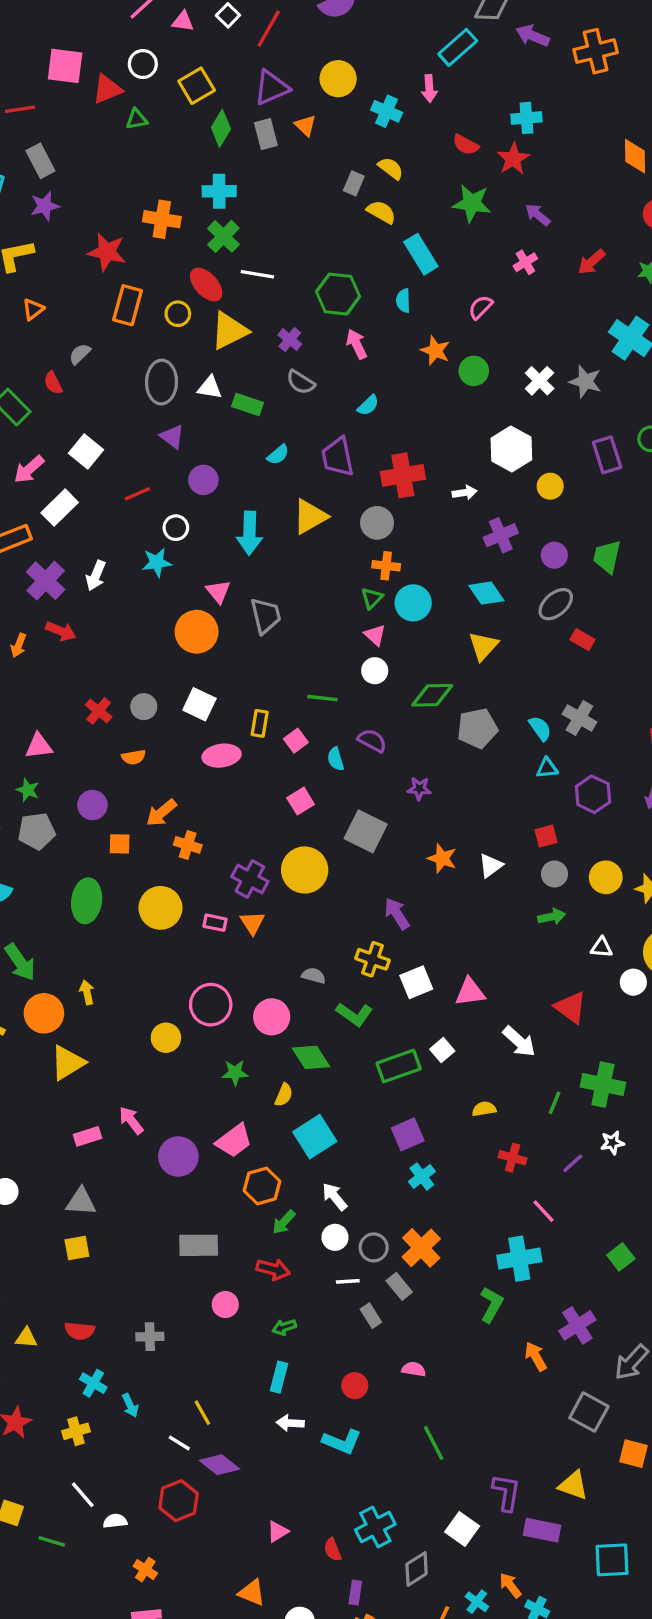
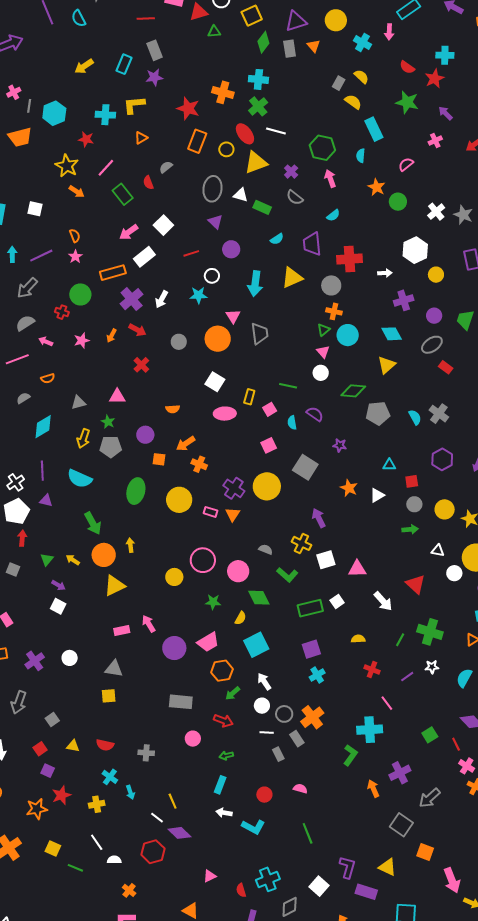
gray circle: (144, 707) -> (179, 342), moved
red cross: (99, 711) -> (141, 365), moved
cyan triangle: (547, 768) -> (389, 465), moved

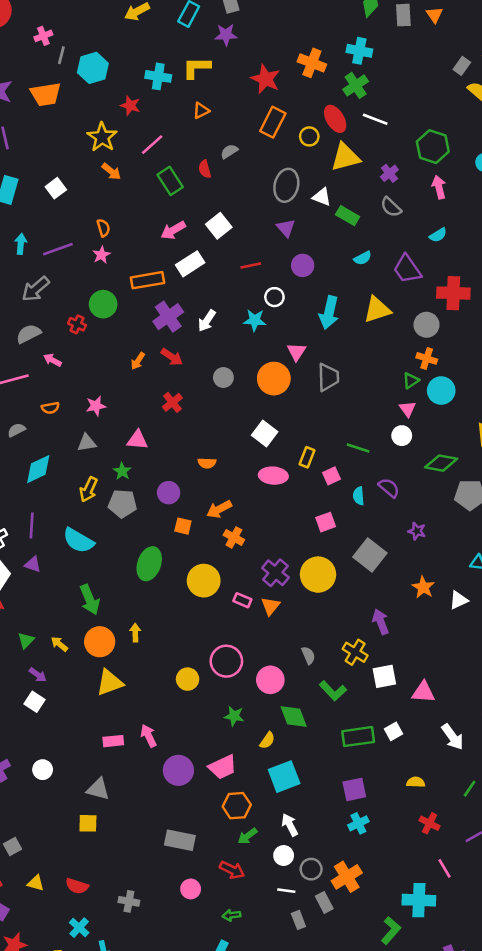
white square: (35, 209) -> (56, 188), turned 35
purple trapezoid: (312, 244) -> (407, 269), turned -35
pink star: (82, 340) -> (96, 406), moved
gray semicircle: (266, 549) -> (308, 655), turned 40

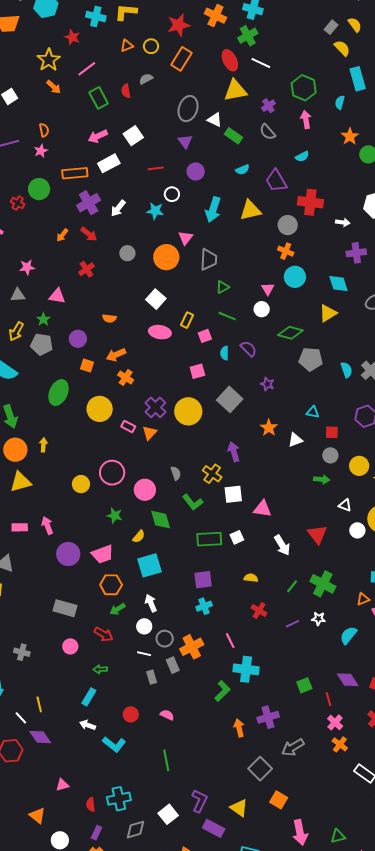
red star: (266, 79) -> (179, 25), turned 30
yellow circle: (309, 136) -> (151, 46), moved
green triangle: (411, 381) -> (222, 287), moved
pink line: (444, 868) -> (230, 641), moved

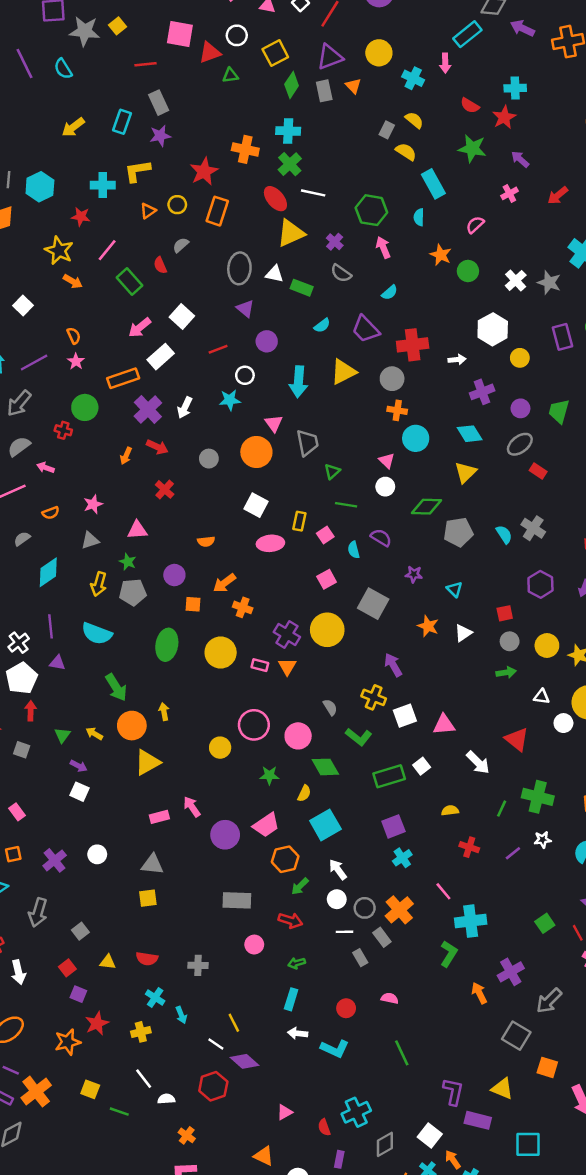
cyan triangle: (313, 412) -> (455, 589), moved, turned 48
white square: (168, 814) -> (430, 1136), moved

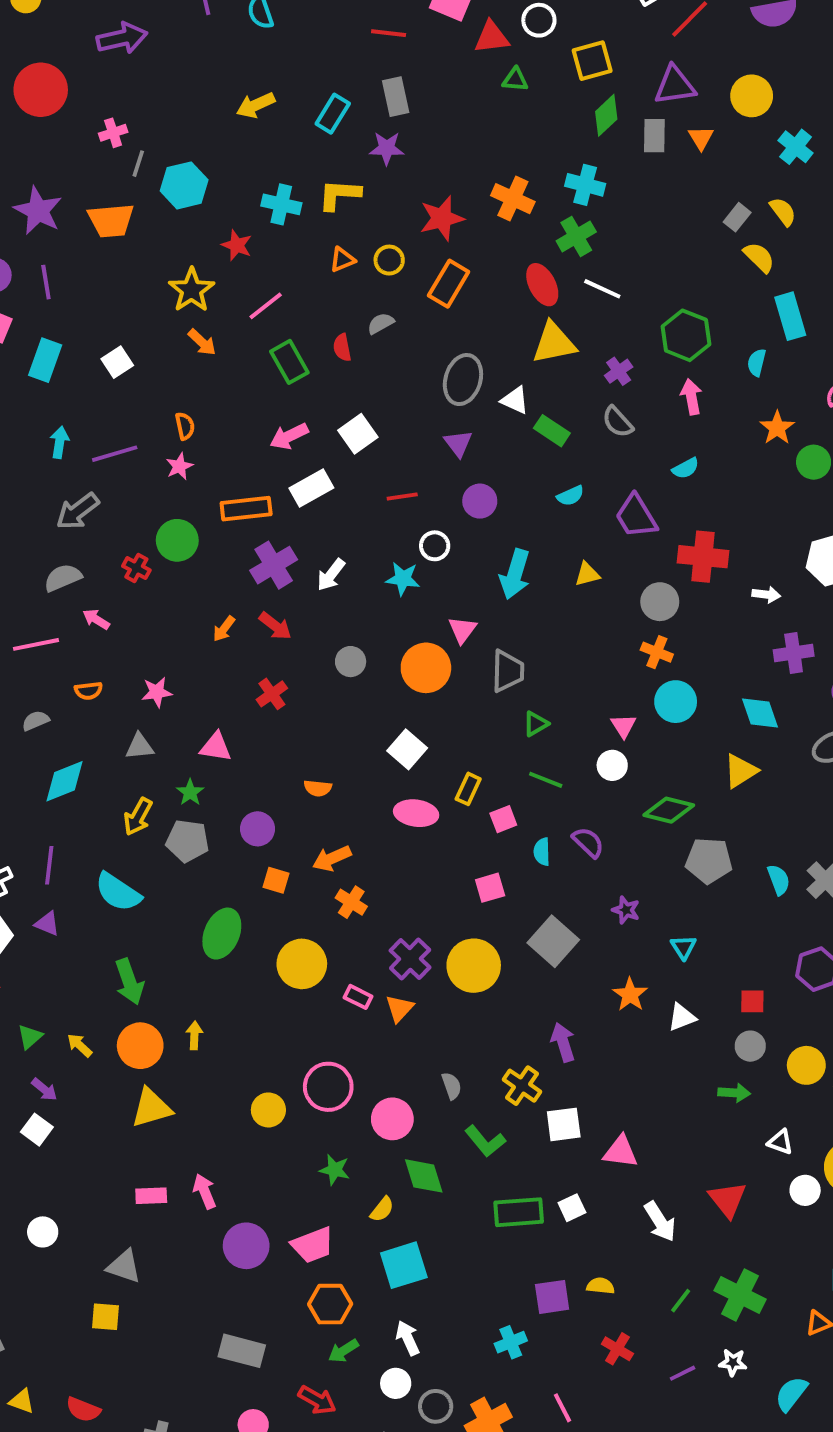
yellow triangle: (343, 372) -> (587, 574), size x0.6
purple square: (393, 826) -> (552, 1297), moved

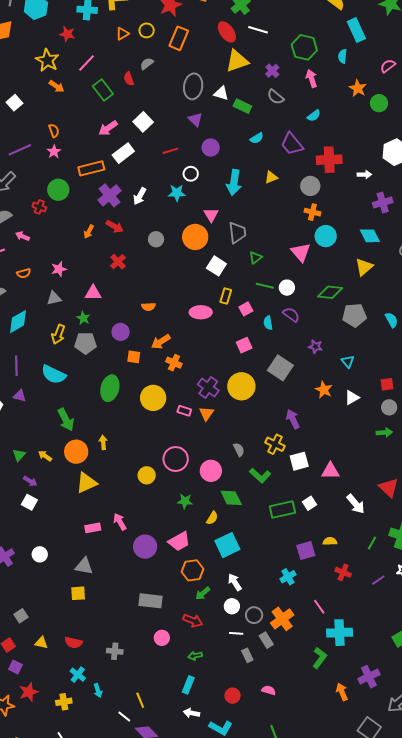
pink triangle: (623, 726) -> (301, 252), size x1.5
white square: (407, 749) -> (216, 266), moved
white circle: (612, 765) -> (287, 288), moved

